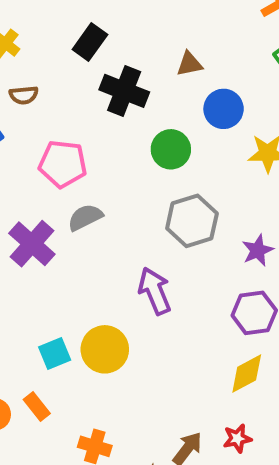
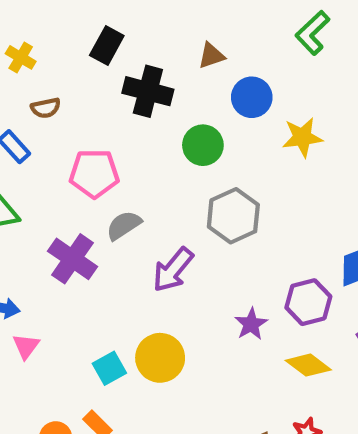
purple star: (258, 250) -> (251, 324), moved
purple arrow: (155, 291) -> (173, 270), moved, turned -111
yellow diamond: (247, 374) -> (308, 365), turned 72

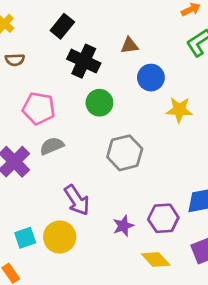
green circle: (203, 145) -> (99, 103), moved
purple arrow: (173, 270) -> (77, 200), moved, turned -84

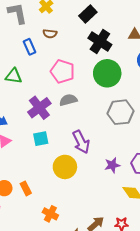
green circle: (99, 103) -> (107, 73), size x1.4
cyan square: (25, 238) -> (41, 139), moved

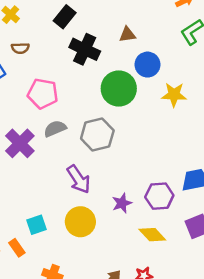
green circle: (107, 73) -> (119, 88), moved
gray hexagon: (121, 112) -> (97, 134), moved
cyan square: (41, 139) -> (37, 225), moved
yellow circle: (65, 167) -> (80, 222), moved

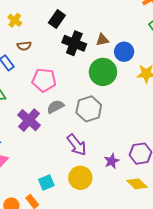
brown triangle: (127, 35) -> (102, 40), moved

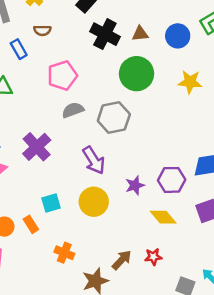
blue circle: (124, 52) -> (178, 36), moved
pink pentagon: (44, 80) -> (62, 76), turned -30
purple cross: (29, 120) -> (37, 147), moved

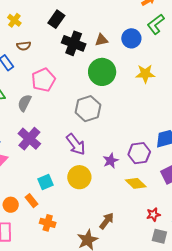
gray semicircle: (73, 110) -> (25, 103), moved, turned -36
orange cross: (64, 253) -> (48, 223), moved
red star: (153, 257) -> (153, 215), moved

